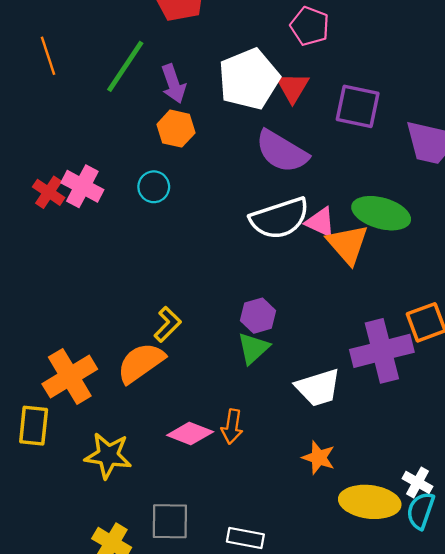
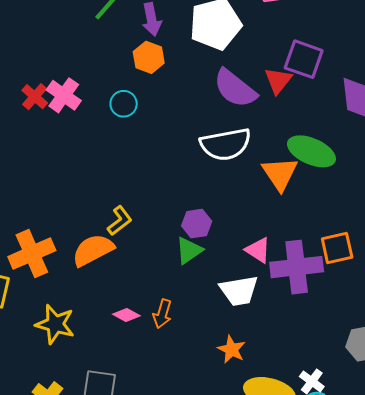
red triangle: (293, 87) -> (278, 81), moved
pink triangle: (320, 222) -> (258, 250), moved
pink diamond: (190, 434) -> (126, 315), size x0.7

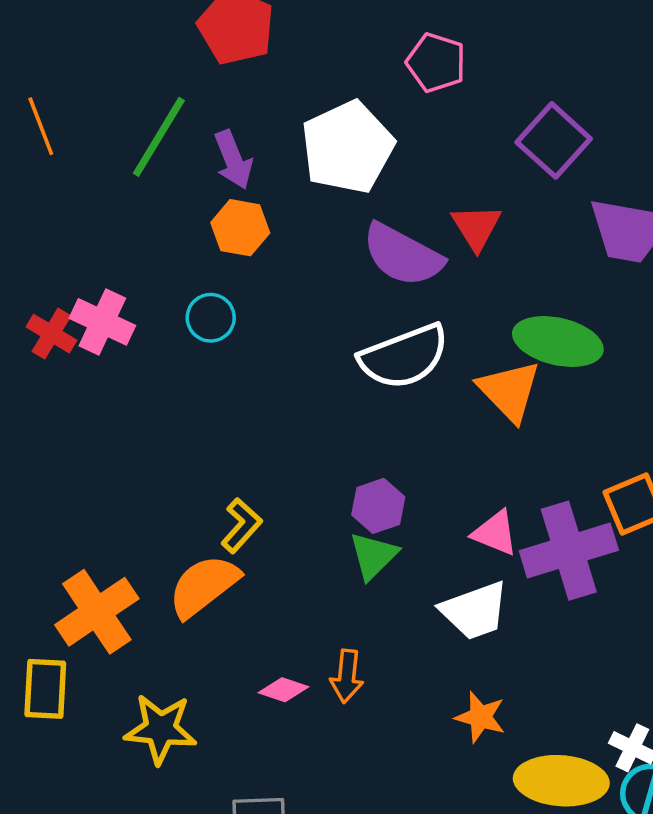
purple square: (304, 59) -> (554, 140), moved, turned 33

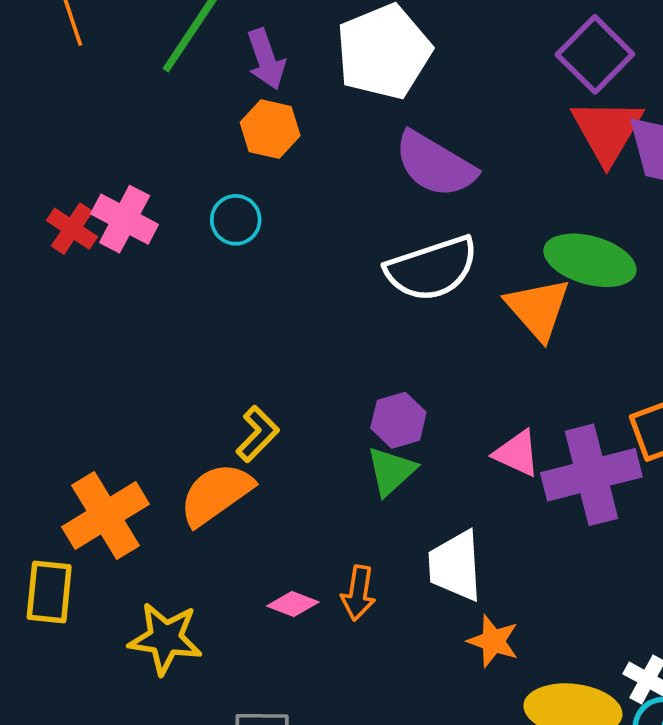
red triangle: (476, 227) -> (607, 131), moved, size x1.4
white trapezoid: (475, 611) -> (455, 566), moved, turned 104

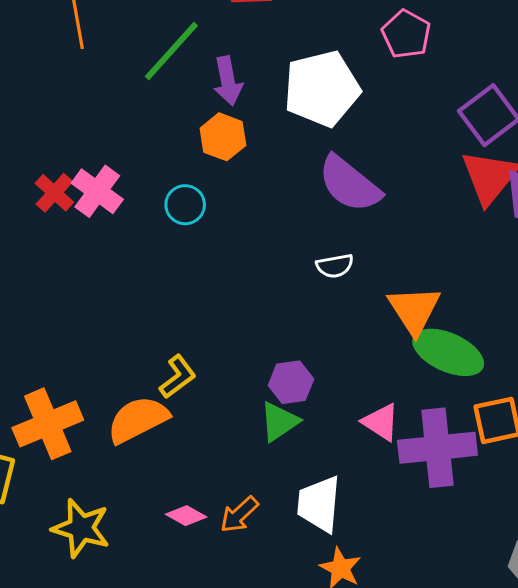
green ellipse: (590, 260) -> (448, 352), moved
white semicircle: (432, 268) -> (335, 266), size x0.5
orange arrow: (358, 593) -> (239, 515), turned 30

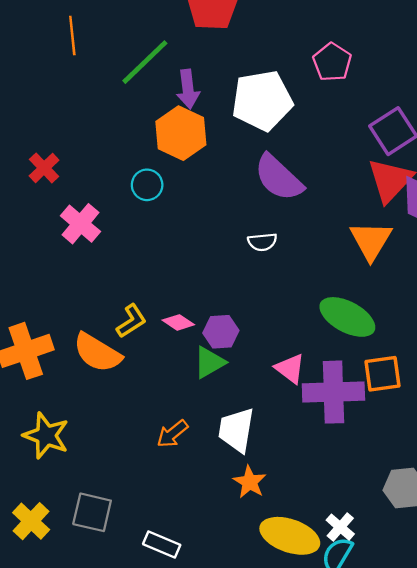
orange hexagon: (223, 137) -> (181, 133), size x1.4
pink cross: (97, 191) -> (81, 224), moved
orange triangle: (414, 310) -> (371, 241), moved
orange semicircle: (138, 420) -> (97, 353), turned -126
pink diamond: (186, 516) -> (178, 322), moved

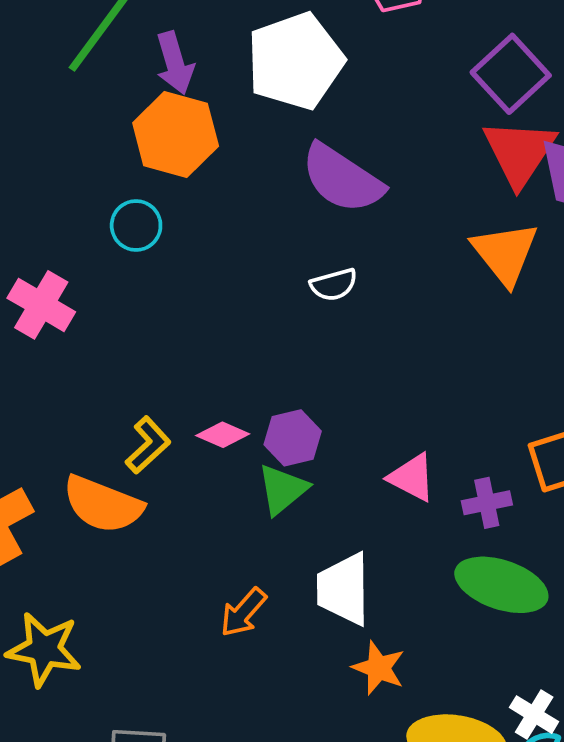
green ellipse: (347, 317) -> (501, 585), moved
purple cross: (333, 392) -> (487, 503), size x0.5

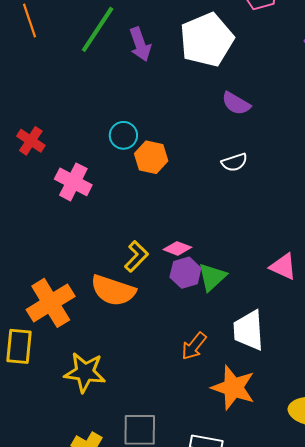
orange hexagon: (176, 134) -> (151, 157), moved, size x0.7
purple semicircle: (342, 179) -> (236, 103), size x0.6
purple hexagon: (293, 438) -> (185, 273), moved
orange star: (379, 668) -> (233, 388), moved, size x1.5

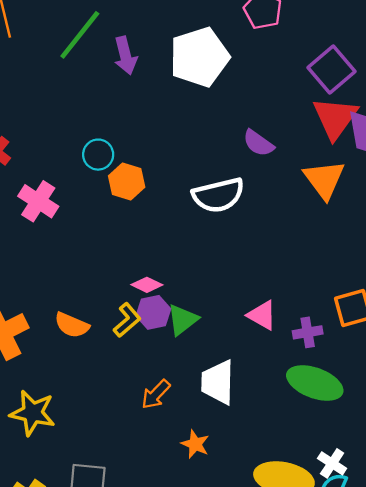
purple semicircle: (236, 103) -> (258, 143), moved
white semicircle: (234, 162) -> (218, 195), size x1.8
yellow L-shape: (136, 256) -> (127, 320), moved
orange semicircle: (113, 290) -> (72, 325), size x0.7
orange star: (233, 388) -> (195, 444), size x0.6

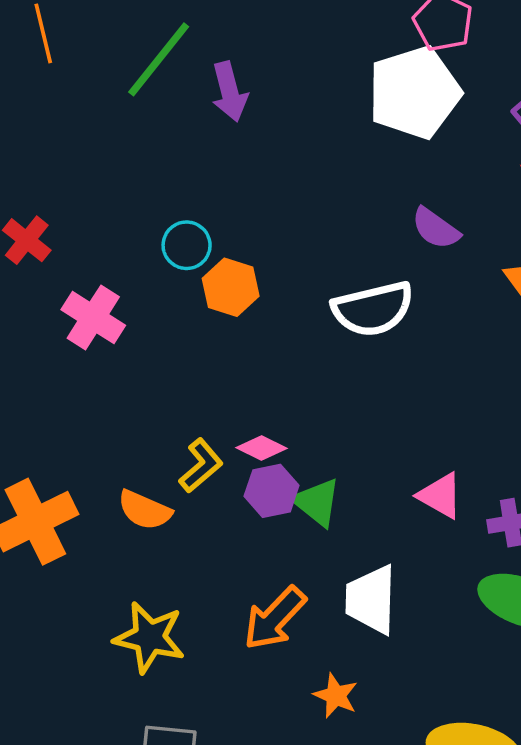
white pentagon: (199, 57) -> (414, 93), moved
yellow L-shape: (127, 320) -> (201, 466), moved
green triangle: (182, 320) -> (317, 502), turned -44
orange arrow: (156, 394) -> (275, 618), size x1.4
yellow star: (33, 413) -> (149, 637), moved

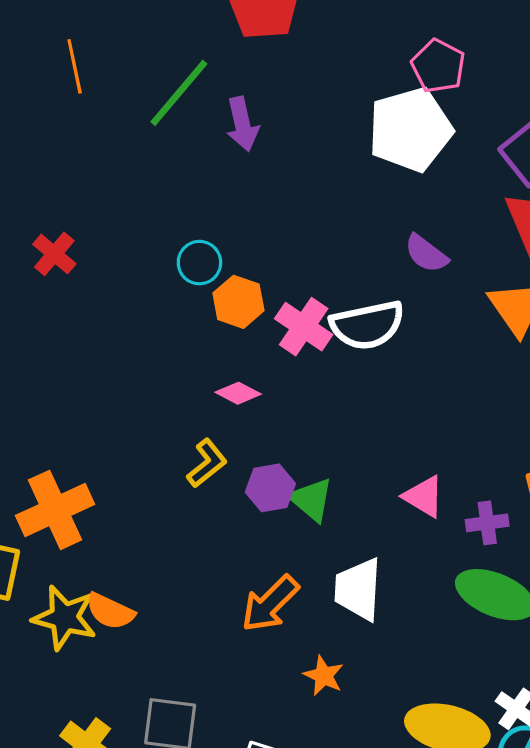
pink cross: (93, 318) -> (304, 327), moved
pink diamond: (262, 448) -> (238, 393), moved
orange semicircle: (145, 510) -> (110, 611), moved
yellow star: (149, 637) -> (64, 618), moved

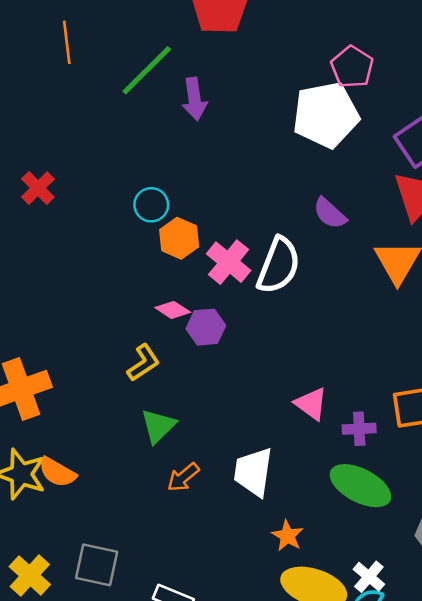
white semicircle: (367, 325) -> (279, 265), turned -62
purple hexagon: (270, 488) -> (206, 327), moved
green triangle: (311, 499) -> (158, 426), moved, turned 30
orange arrow: (270, 604) -> (183, 477), size x0.7
orange star: (324, 676) -> (288, 536), moved

